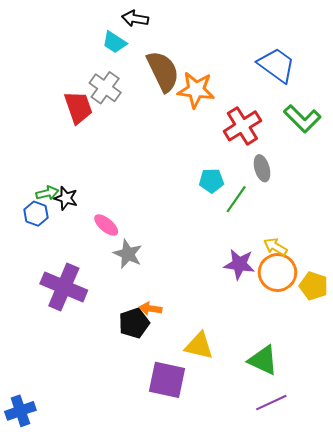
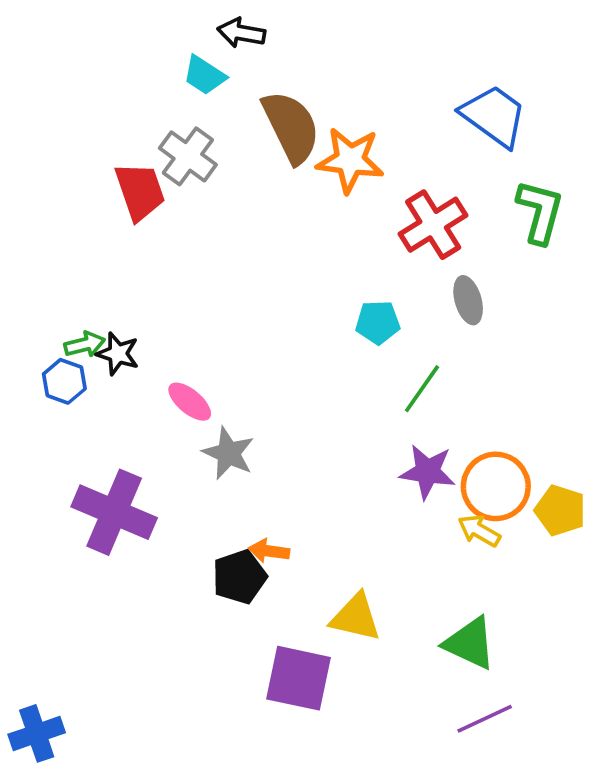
green L-shape: (302, 119) -> (540, 212), turned -120
green line: (236, 199) -> (422, 389), moved
yellow arrow: (275, 247) -> (479, 531), moved

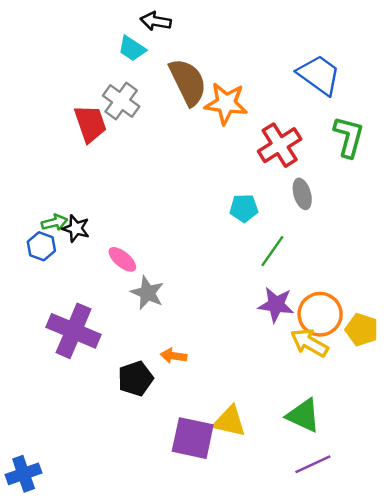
yellow arrow: (479, 531) -> (309, 343), size x1.4
black pentagon: (239, 577) -> (135, 379), moved
yellow triangle: (356, 617) -> (230, 421), moved

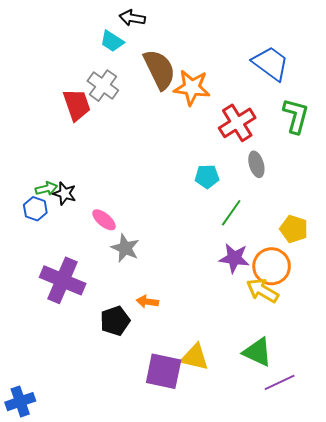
yellow pentagon: (362, 330) -> (294, 229), moved
purple line: (313, 464) -> (280, 382), moved

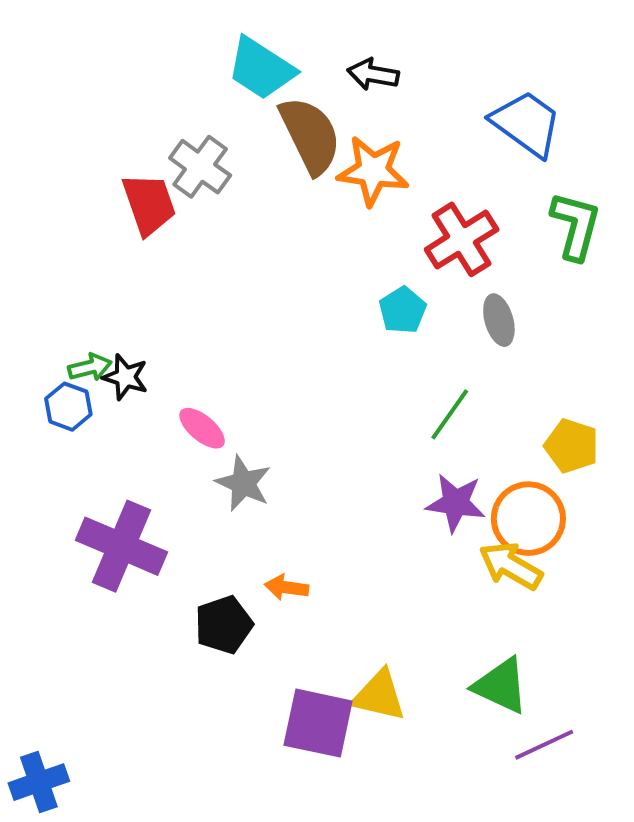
black arrow: (132, 18) -> (373, 74), moved
cyan trapezoid: (112, 41) -> (261, 68), moved, size x1.5
cyan pentagon: (207, 176) -> (403, 310), moved, turned -30

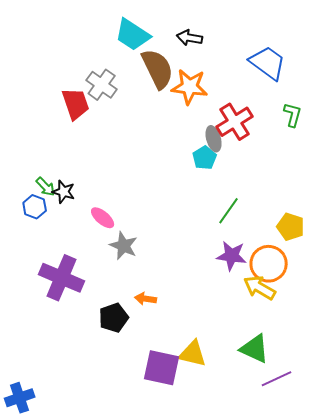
green L-shape: (576, 226) -> (293, 115), size x0.7
gray ellipse: (499, 320) -> (214, 139), moved
green arrow: (90, 367) -> (46, 187), turned 60

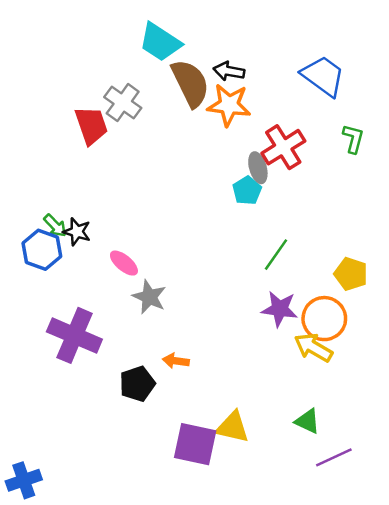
black arrow: (190, 38) -> (229, 71), moved
blue hexagon: (35, 207) -> (42, 250), size x1.4
green triangle: (255, 349) -> (307, 421), size x0.7

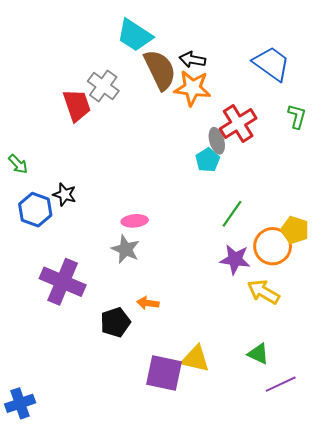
green arrow: (55, 226) -> (18, 164), moved
pink ellipse: (124, 263) -> (135, 221), moved, turned -45
orange circle: (324, 319) -> (273, 246), moved

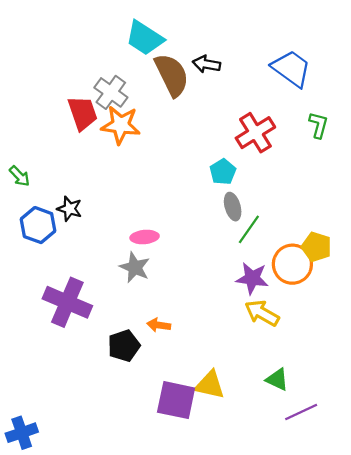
orange star: (192, 88) -> (121, 125), moved
gray ellipse: (217, 141) -> (233, 207), moved
yellow arrow: (263, 292) -> (262, 313), moved

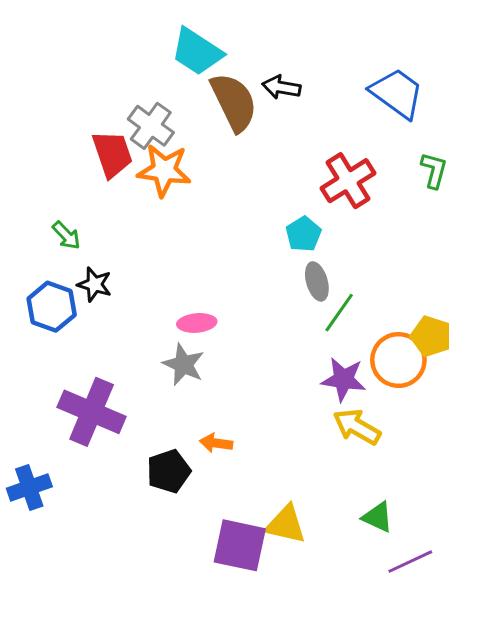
green arrow: (20, 176) -> (66, 235), moved
blue cross: (22, 433) -> (29, 487), moved

